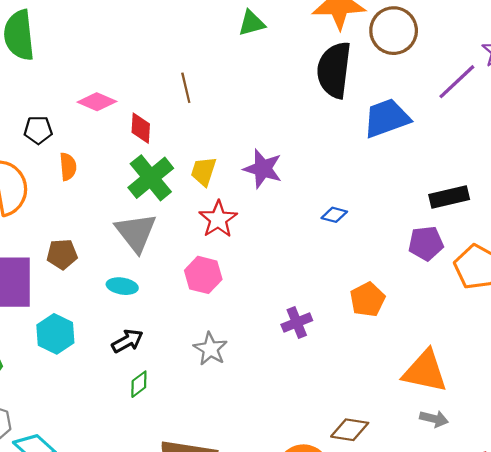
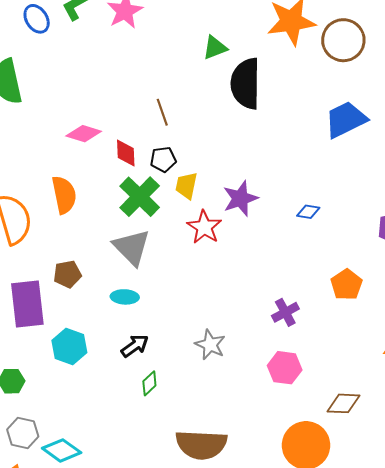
black semicircle: (334, 70) -> (246, 84), moved
black pentagon: (38, 130) -> (163, 159), moved
orange semicircle: (68, 167) -> (64, 195), size x1.5
purple star: (263, 169) -> (240, 198), moved, turned -30
pink hexagon: (203, 275) -> (285, 368), moved

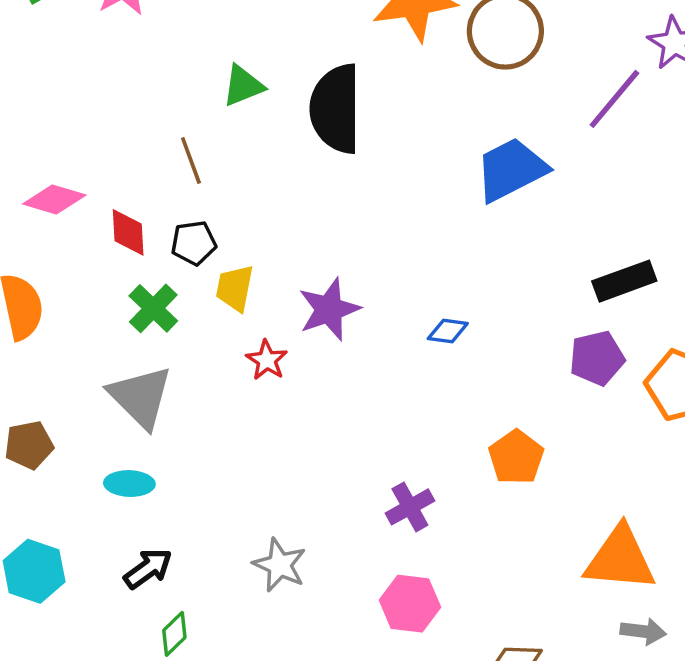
green triangle: (215, 48) -> (243, 86), moved
green cross: (140, 197) -> (153, 308), size x0.7
red star: (204, 227) -> (267, 360), size x0.7

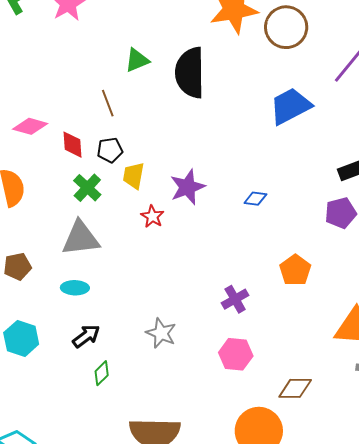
gray triangle: (141, 397) -> (81, 238), turned -51

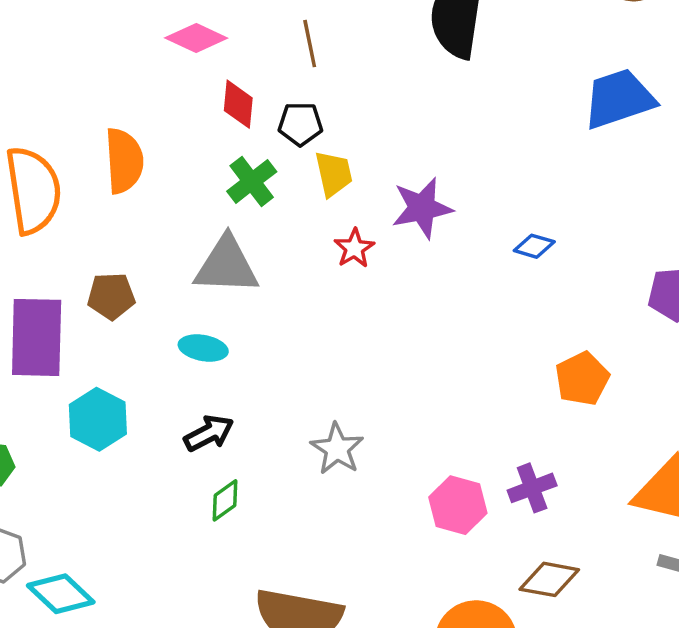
pink diamond: (30, 126) -> (196, 38), moved
yellow trapezoid: (134, 176) -> (334, 174), turned 148
purple cross: (235, 299) -> (532, 488), moved

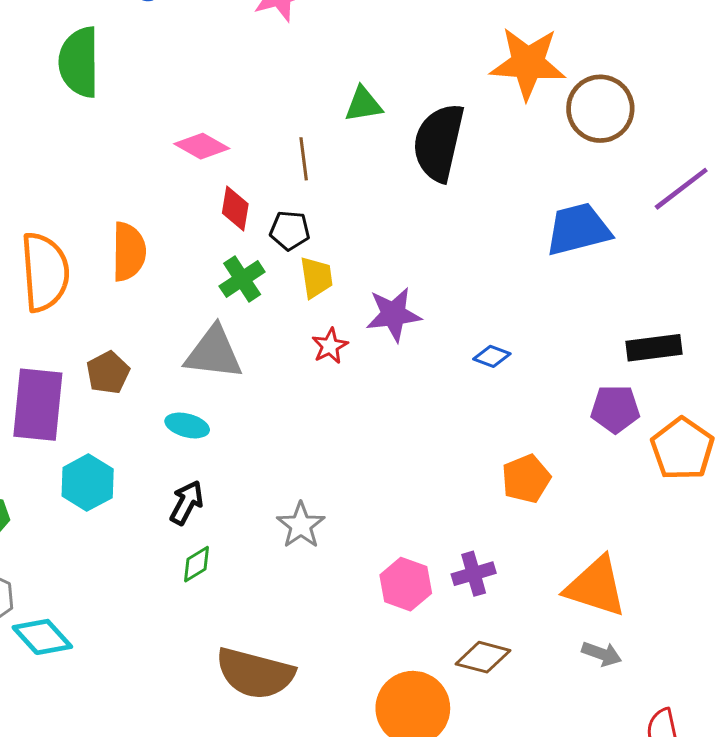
brown pentagon: (111, 296) -> (108, 373), turned -30
black arrow: (209, 433) -> (187, 503), turned -39

